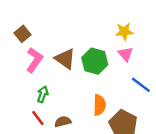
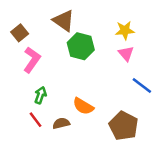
brown triangle: (65, 59) -> (64, 21), moved
green hexagon: (95, 61) -> (81, 46), moved
orange semicircle: (99, 105) -> (83, 106), moved, turned 120

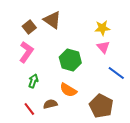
brown square: (20, 33) -> (29, 27), moved
green hexagon: (81, 46) -> (70, 60), moved
red line: (35, 120) -> (29, 109), moved

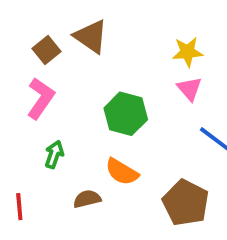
red line: (29, 109) -> (19, 207), moved, turned 32

